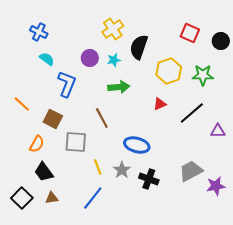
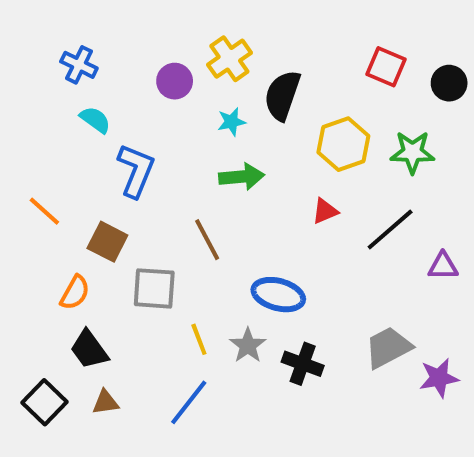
purple circle: (90, 58) -> (175, 81), moved

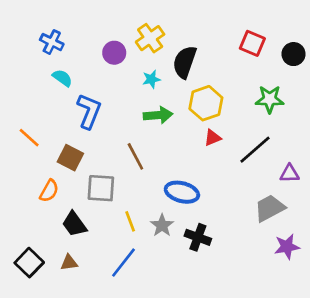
yellow hexagon: (343, 144) -> (206, 103), moved
gray trapezoid: (388, 347) -> (270, 208), moved
black trapezoid: (89, 349) -> (74, 224), moved

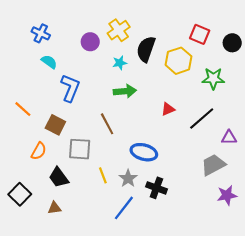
yellow hexagon: (206, 103) -> (179, 61), moved
black square: (29, 263) -> (20, 194), moved
blue line: (124, 263) -> (124, 208), moved

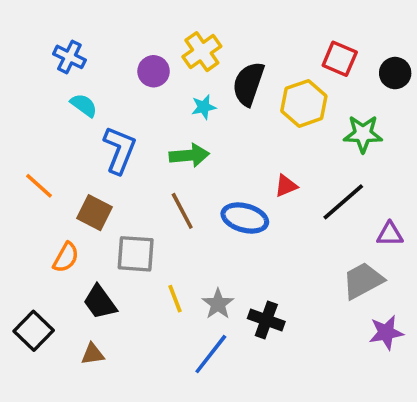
green arrow: (125, 91) -> (189, 155), moved
blue ellipse: (144, 152) -> (245, 218), moved

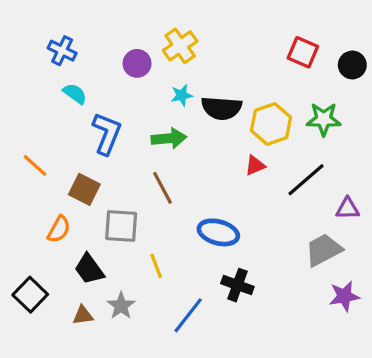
black semicircle: (248, 84) -> (222, 108), moved, turned -105
yellow hexagon: (304, 103) -> (271, 124), moved
blue ellipse: (245, 218) -> (218, 232), moved
gray star: (218, 304) -> (121, 306), moved

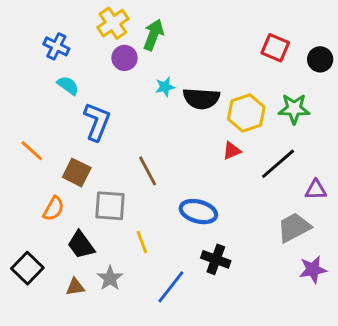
yellow cross: (180, 46) -> (113, 23), moved
green arrow: (169, 138) -> (153, 35), moved, turned -64

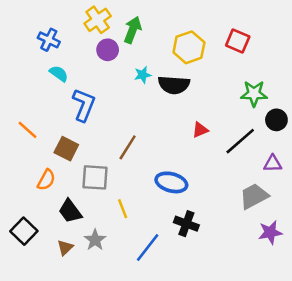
black circle: (320, 59) -> (276, 120), moved
yellow hexagon: (246, 113) -> (189, 47), moved
brown line: (148, 171) -> (128, 147), turned 60
brown triangle: (75, 287) -> (65, 247), turned -36

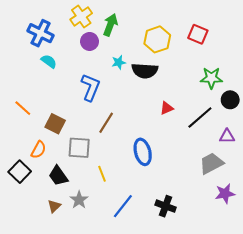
blue cross: (49, 40) -> (41, 33), size x1.4
blue L-shape: (84, 105) -> (91, 87), moved
blue ellipse: (171, 182) -> (143, 152), turned 60
black cross: (186, 224) -> (166, 206), moved
black square: (24, 231) -> (20, 172), moved

